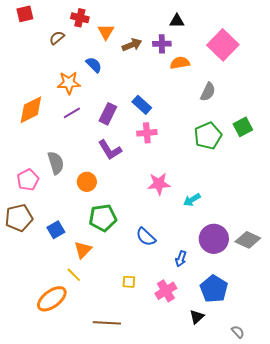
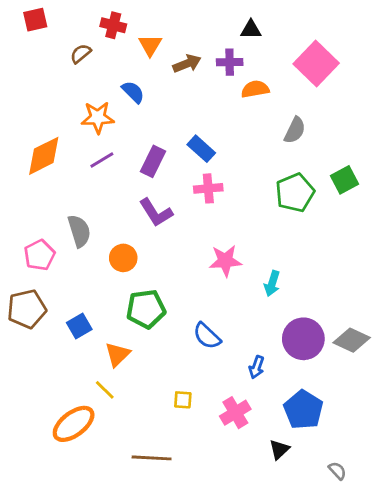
cyan arrow: (192, 200) -> (272, 283), turned -42

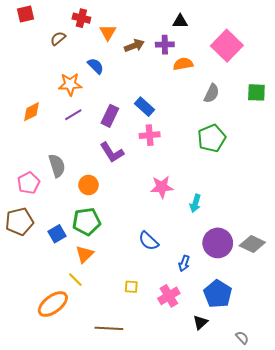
orange diamond: (44, 156) -> (32, 112), size x0.7
green square: (344, 180) -> (256, 92), moved, turned 30
green pentagon: (146, 309) -> (86, 222), moved

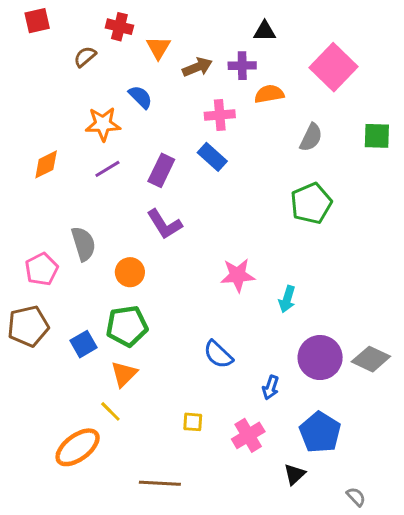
pink cross: (150, 135) -> (220, 115), moved

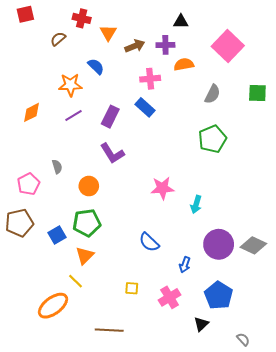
gray semicircle: (83, 244) -> (57, 167), size x0.6

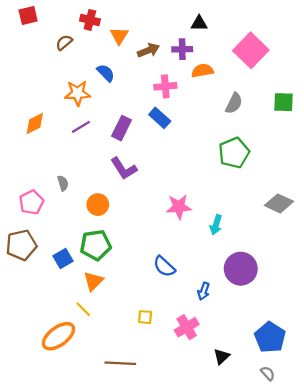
gray diamond: (253, 245) -> (279, 203), moved
blue pentagon: (219, 295) -> (270, 337), moved

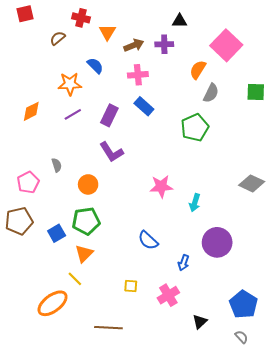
orange semicircle: (202, 71) -> (198, 70), moved, turned -48
pink cross: (165, 86) -> (138, 75), moved
green pentagon: (234, 153) -> (195, 128), moved

